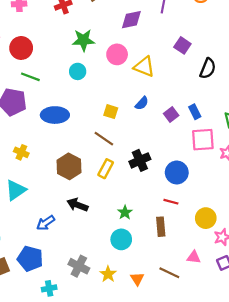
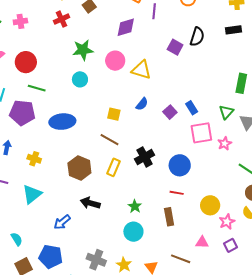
black semicircle: (208, 68) -> (197, 37), moved

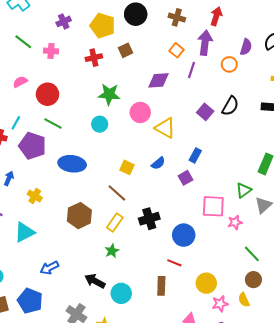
blue rectangle: (192, 108) -> (195, 155), moved, turned 48
black arrow: (90, 203) -> (95, 281), moved
green star: (135, 206) -> (112, 251), moved

